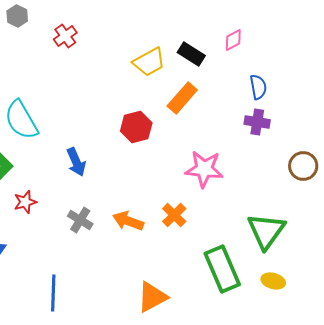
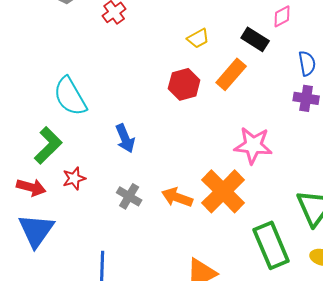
black rectangle: (191, 54) -> (255, 39), moved
yellow trapezoid: (149, 62) -> (198, 38), size x0.7
red hexagon: (136, 127) -> (184, 84), moved
orange cross: (174, 215) -> (223, 191), size x1.8

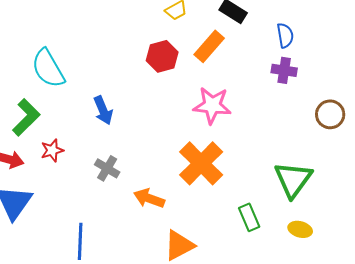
pink star: (253, 145) -> (212, 105), moved
orange arrow: (177, 197) -> (149, 198), moved
green rectangle: (271, 245) -> (249, 217), size x0.6

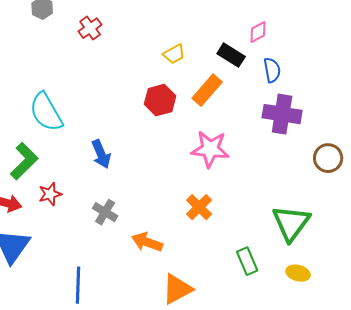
blue semicircle: (285, 35) -> (272, 70), moved
purple cross: (284, 70) -> (282, 114), size x1.5
orange cross: (201, 163) -> (199, 207), size x0.6

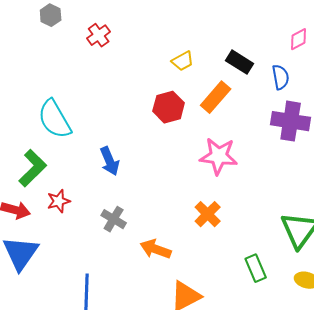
pink diamond: (258, 32) -> (299, 39), moved

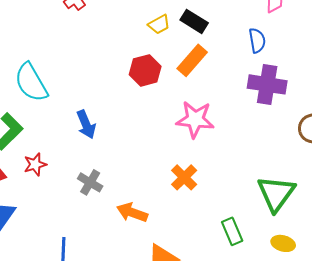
black rectangle: (240, 62) -> (194, 21), moved

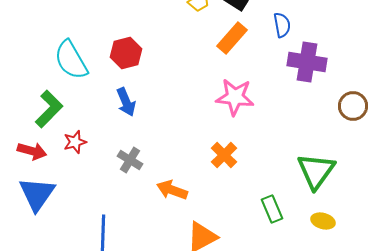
blue semicircle: (257, 40) -> (282, 25), moved
red hexagon: (145, 70) -> (126, 53), moved

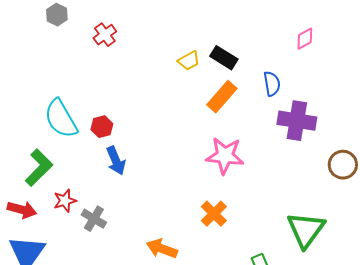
red hexagon: (126, 53) -> (102, 127), moved, size x0.7
gray cross: (130, 160) -> (94, 219), moved

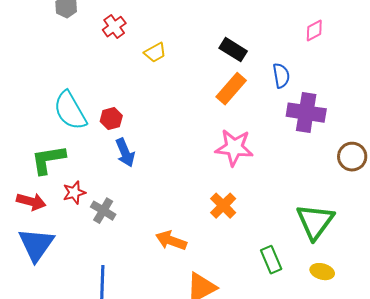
yellow trapezoid: (189, 61) -> (155, 53), moved
green L-shape: (39, 168) -> (48, 160), turned -144

